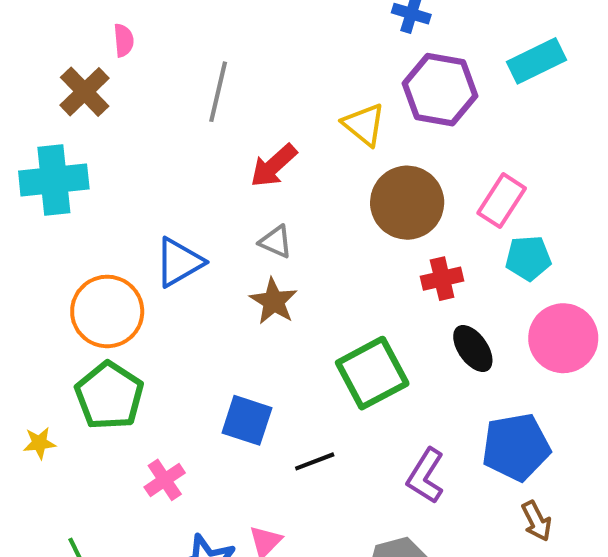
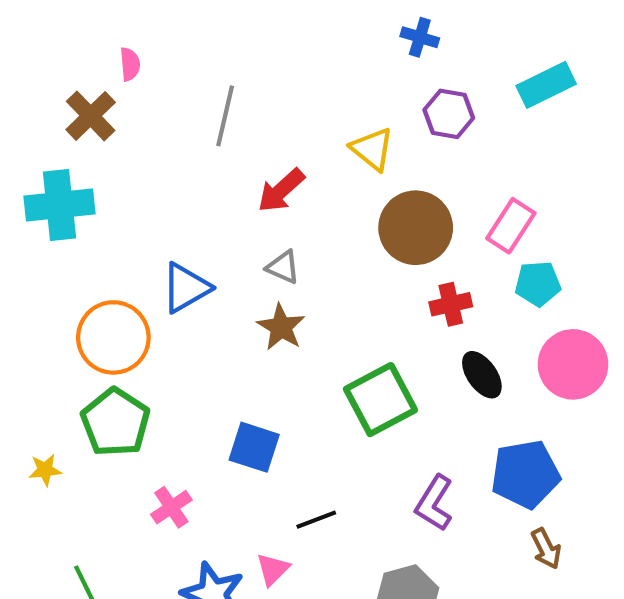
purple hexagon: (440, 90) -> (449, 114), size x0.7
black line: (315, 461) -> (316, 520), moved

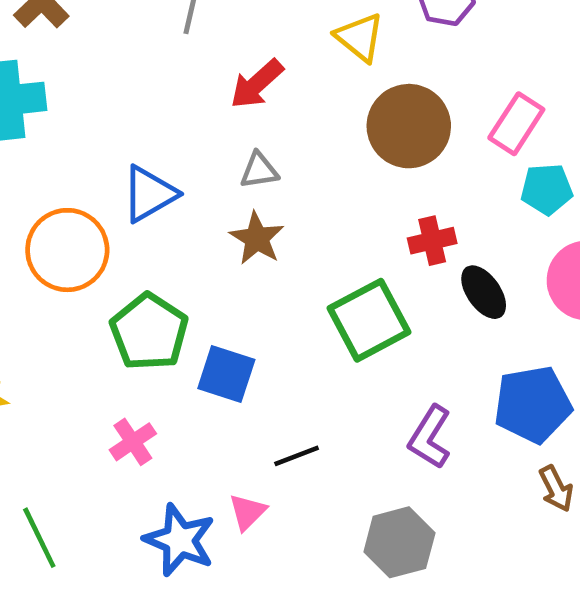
gray triangle: (283, 267) -> (259, 171), turned -33
red cross: (451, 304) -> (432, 241), moved
green pentagon: (115, 422) -> (149, 332), moved

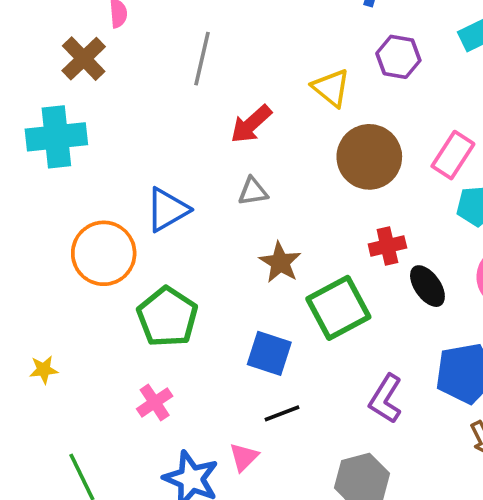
brown star: (257, 238) -> (280, 262), moved
blue square: (226, 374) -> (269, 353), moved

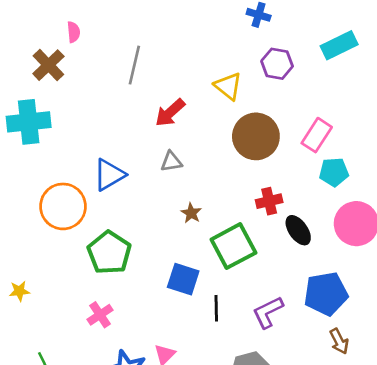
brown star: (280, 262) -> (191, 213), size x0.7
purple L-shape: (386, 399) -> (268, 312), turned 32
black line: (282, 413) -> (216, 308), moved, turned -70

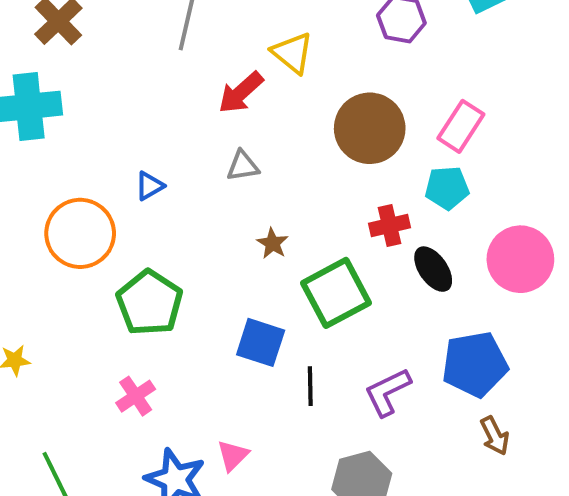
yellow triangle: (228, 86) -> (292, 53), moved
cyan pentagon: (334, 172) -> (447, 188), moved
blue triangle: (109, 175) -> (150, 186), size x0.6

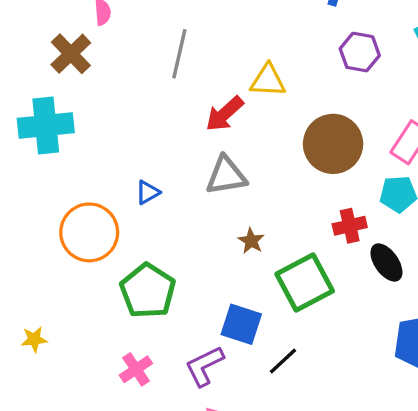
yellow triangle: (292, 53) -> (268, 80), turned -36
gray triangle: (243, 166) -> (226, 176), size x1.5
black line: (310, 386) -> (283, 361), turned 48
purple L-shape: (388, 392) -> (204, 366), moved

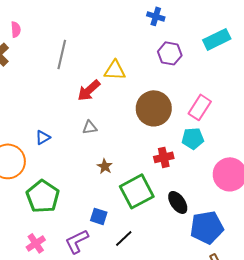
gray triangle: (226, 176) -> (90, 127), size x0.6
black ellipse: (386, 262) -> (178, 202), moved
blue square: (241, 324) -> (99, 216), size x0.7

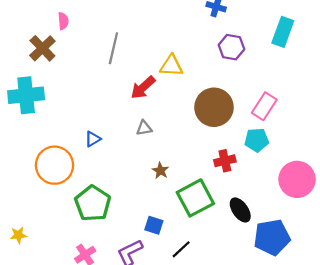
cyan rectangle: (217, 39) -> (283, 32), turned -44

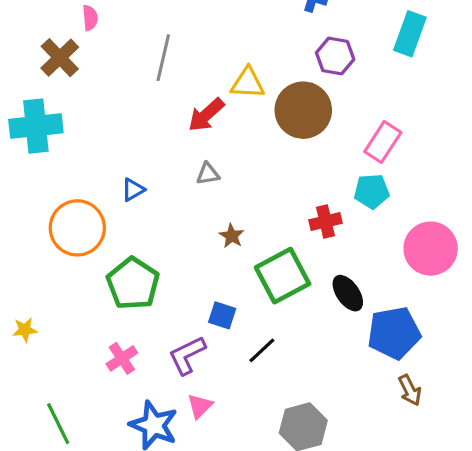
brown circle: (214, 107) -> (303, 110), moved

